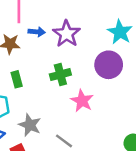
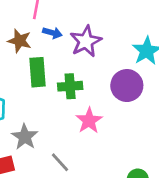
green rectangle: (17, 79) -> (37, 72), moved, size x1.5

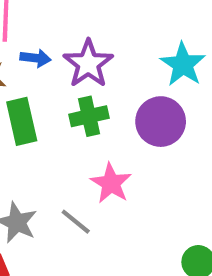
green cross: (70, 86) -> (89, 116), moved
gray line: (60, 162) -> (76, 222), moved

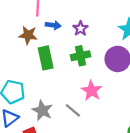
purple star: (88, 64) -> (80, 28), size x0.6

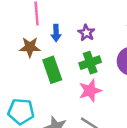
blue arrow: (53, 25) -> (56, 33), turned 88
pink star: (91, 91) -> (90, 91), moved, turned 30

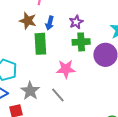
blue arrow: (56, 33) -> (50, 23), moved
green cross: (90, 63) -> (81, 42), moved

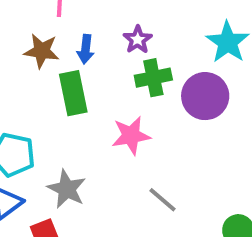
gray line: (58, 95) -> (162, 200), moved

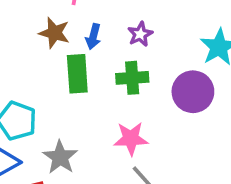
green cross: (153, 78) -> (132, 78), moved
pink star: (131, 135) -> (131, 139), moved

